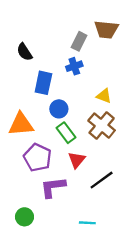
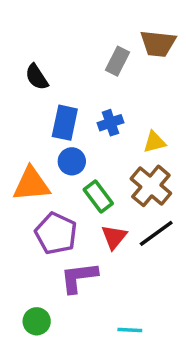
blue cross: (74, 66) -> (110, 123), moved
yellow triangle: (104, 96) -> (154, 142), turned -35
blue circle: (59, 109) -> (72, 161), moved
black line: (102, 180) -> (156, 233), moved

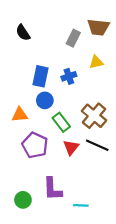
black semicircle: (37, 77) -> (23, 33), moved
yellow triangle: (154, 142) -> (96, 62), moved
orange triangle: (31, 184) -> (20, 115), size x0.7
black line: (156, 233) -> (97, 145), turned 60
purple L-shape: (79, 277) -> (52, 189), moved, turned -85

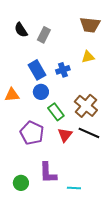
gray rectangle: (73, 38) -> (44, 35), moved
blue rectangle: (40, 76) -> (37, 70), turned -42
orange triangle: (20, 115) -> (12, 95), moved

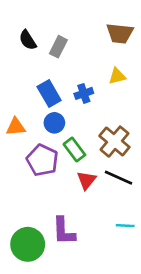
purple pentagon: (32, 133) -> (42, 160), moved
green circle: (21, 183) -> (28, 244), size x1.6
cyan line: (74, 188) -> (125, 226), moved

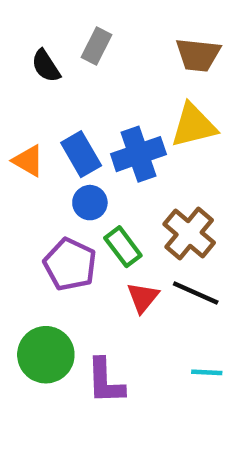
gray rectangle: (58, 47) -> (97, 46), moved
yellow triangle: (117, 76) -> (194, 125), size x1.6
blue cross: (84, 93) -> (138, 154), size x1.6
orange triangle: (16, 127) -> (28, 161), moved, turned 35
green circle: (28, 244) -> (46, 355), moved

